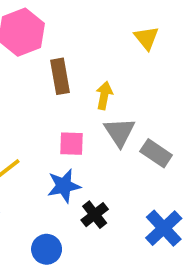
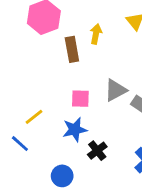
yellow arrow: (104, 96) -> (96, 34), moved
gray triangle: (120, 132) -> (116, 90), turned 35

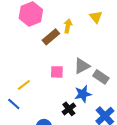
brown rectangle: (72, 49) -> (51, 37), turned 60
blue star: (75, 130) -> (83, 94), moved

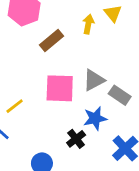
yellow arrow: (68, 26) -> (88, 24), moved
pink square: (57, 72) -> (60, 88), size x1.6

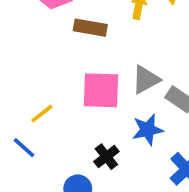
brown rectangle: (51, 41) -> (90, 28), turned 50
black cross: (76, 139) -> (106, 157), moved

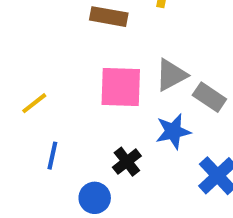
yellow line: (42, 114) -> (34, 103), moved
blue line: (24, 148) -> (52, 156), moved, turned 60

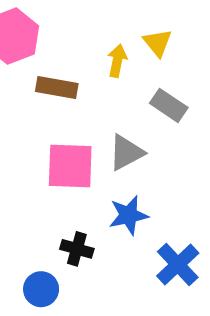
gray rectangle: (209, 97) -> (169, 105), moved
black cross: (127, 162) -> (77, 249), turned -36

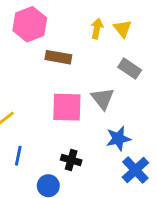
yellow arrow: (117, 61) -> (97, 29), moved
gray triangle: (126, 153) -> (103, 99), turned -40
blue star: (128, 215) -> (118, 139), moved

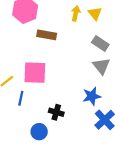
gray triangle: (103, 99) -> (101, 66), moved
pink square: (67, 107) -> (35, 73), moved
blue line: (18, 156) -> (21, 98), moved

